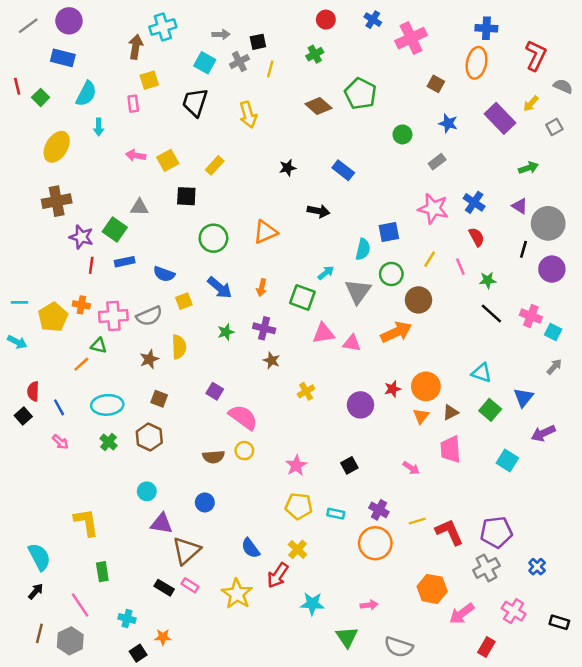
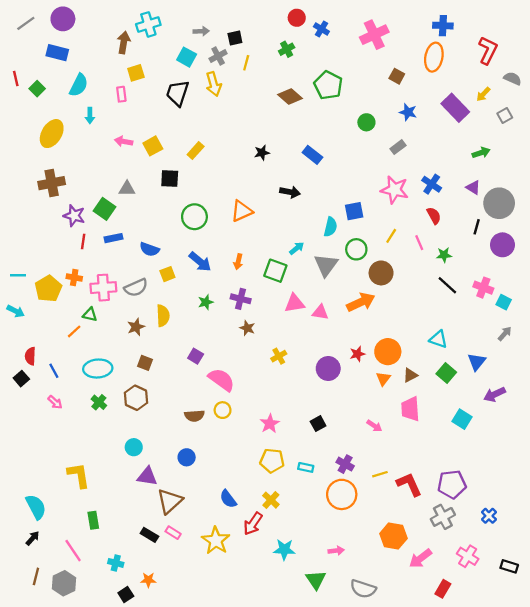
blue cross: (373, 20) -> (321, 29), moved
yellow arrow: (248, 115) -> (214, 84), moved

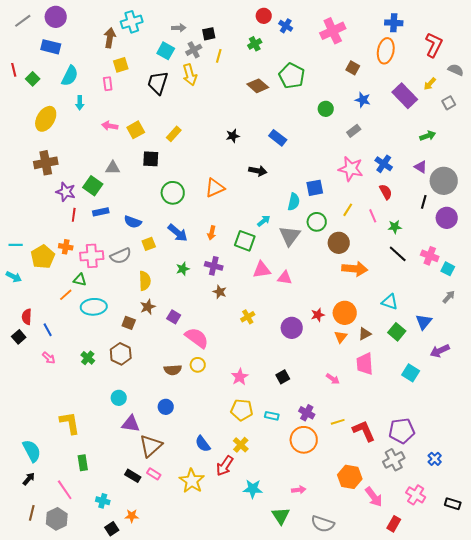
orange arrow: (361, 302) -> (355, 269), moved, turned 30
brown star: (136, 327) -> (148, 307), moved
cyan ellipse: (98, 369) -> (94, 307), moved
pink arrow: (420, 558) -> (374, 497), turned -90

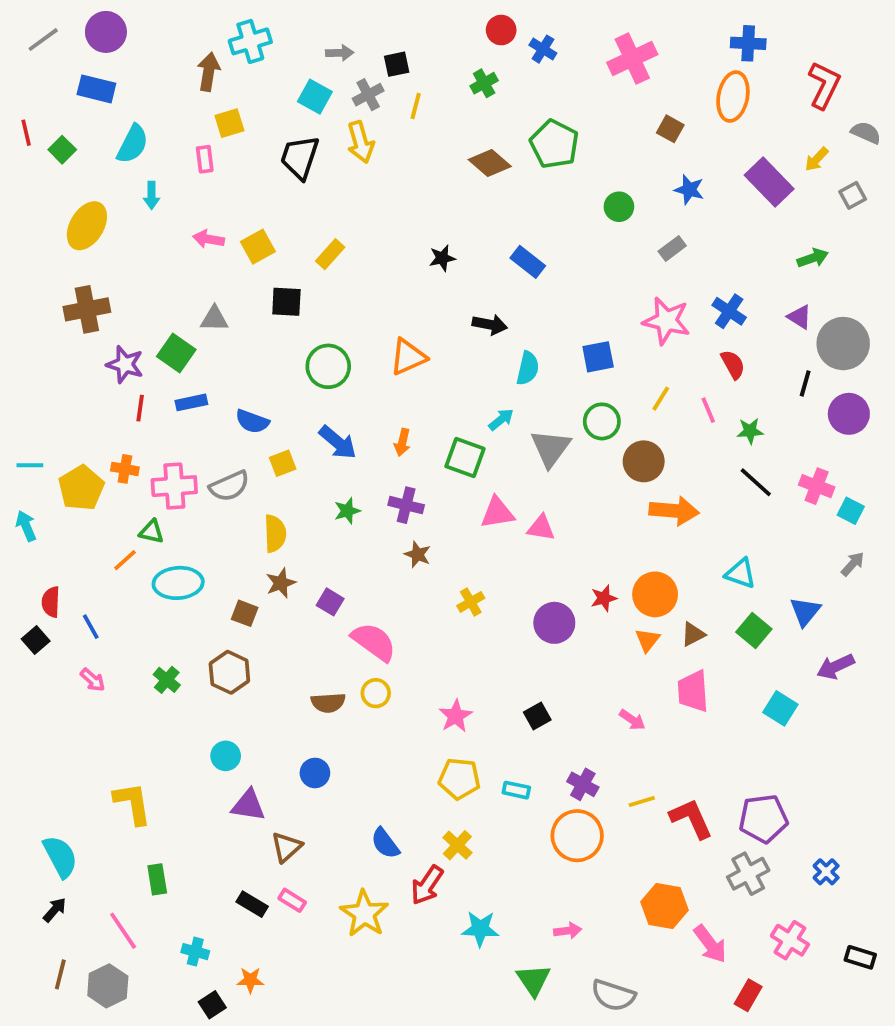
cyan semicircle: (294, 202) -> (528, 368), moved
cyan arrow: (14, 277) -> (26, 526), turned -140
brown triangle: (151, 446) -> (286, 847), size x0.7

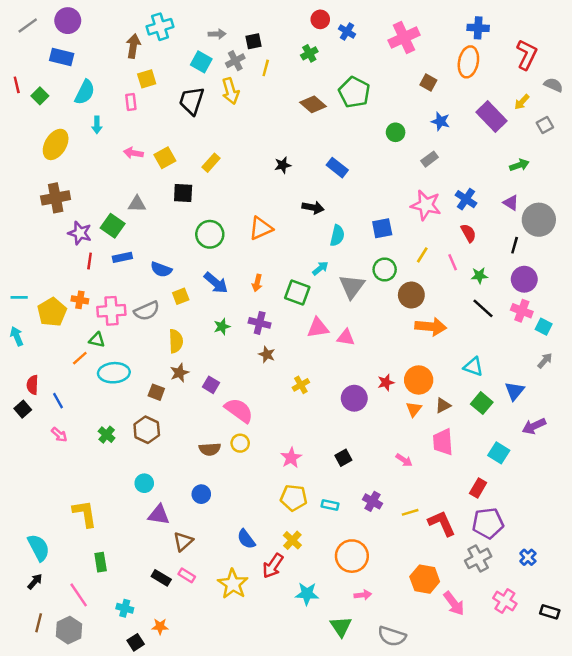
purple circle: (849, 414) -> (524, 279), moved
orange circle: (577, 836) -> (352, 556), moved
red rectangle: (748, 995) -> (478, 488), moved

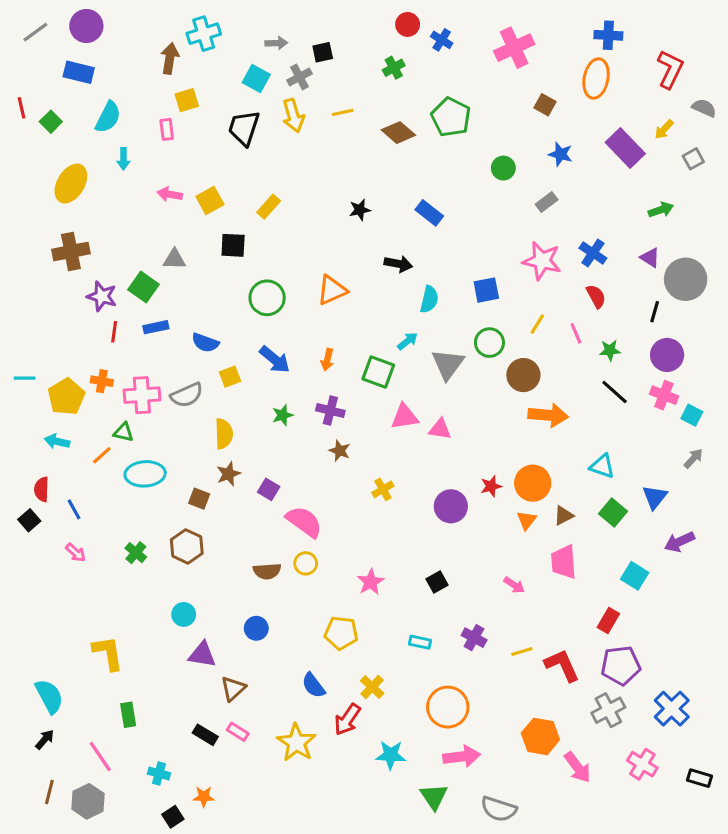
yellow line: (266, 68) -> (343, 112), moved, turned 63
cyan arrow: (17, 336) -> (57, 441), moved, turned -54
yellow pentagon: (294, 498) -> (341, 633), moved
blue cross: (528, 557) -> (672, 709), size x1.6
pink arrow: (363, 595) -> (462, 756), size x1.6

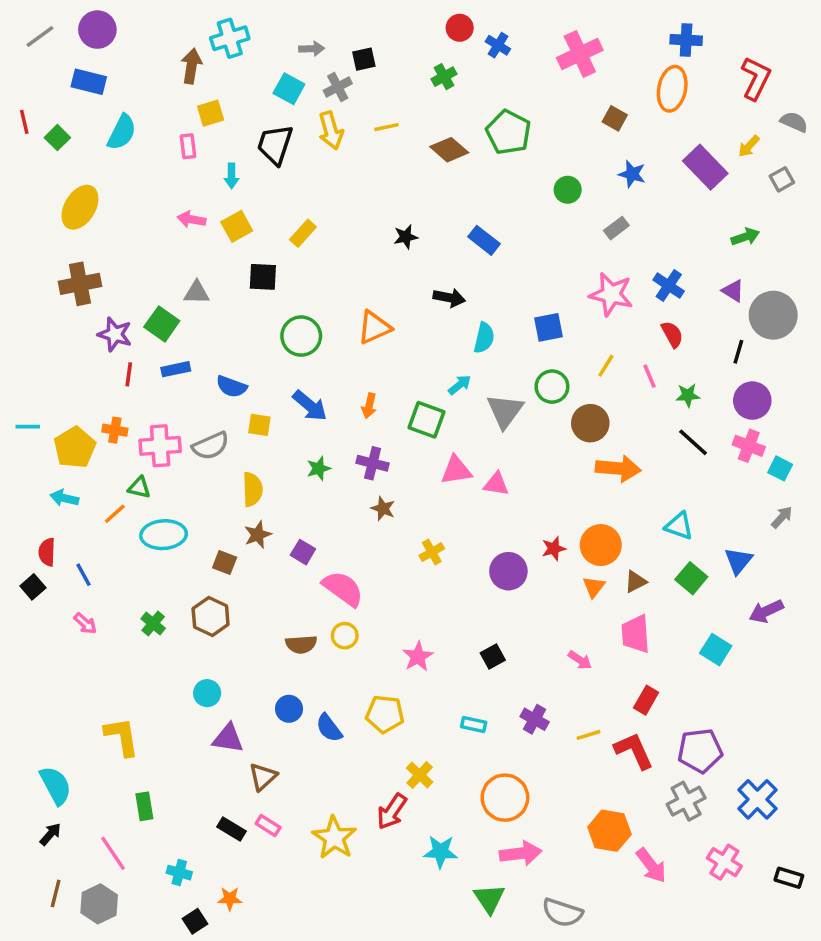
cyan arrow: (123, 159) -> (232, 176), moved
yellow square: (230, 377) -> (259, 425), turned 30
red rectangle: (608, 621) -> (646, 700), moved
blue semicircle: (313, 685) -> (329, 728), moved

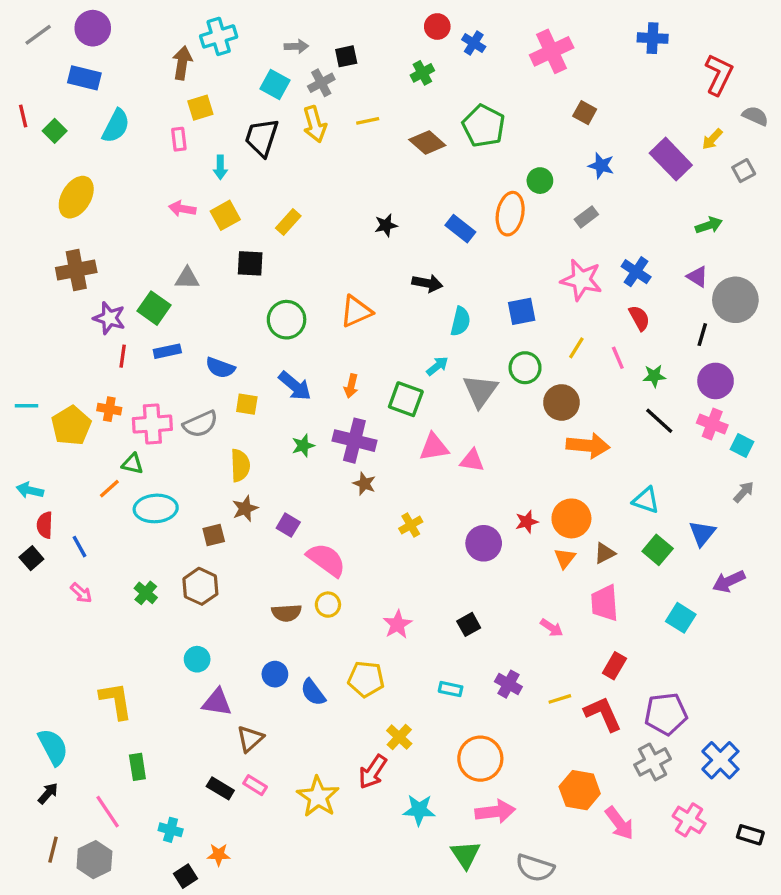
orange ellipse: (672, 89) -> (510, 214), moved
purple cross: (373, 463) -> (354, 441), size x1.4
cyan arrow: (64, 498) -> (30, 490), moved
brown square: (225, 562) -> (214, 535), turned -35

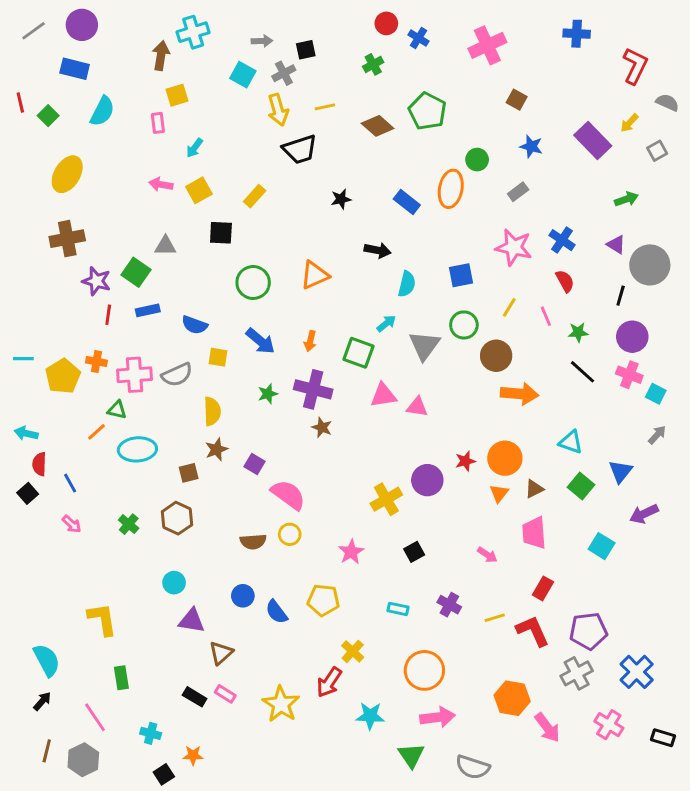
black trapezoid: (262, 137) -> (300, 149), moved, turned -126
cyan arrow: (220, 167) -> (195, 148), turned 36
yellow cross: (411, 525) -> (386, 499), moved, size x1.5

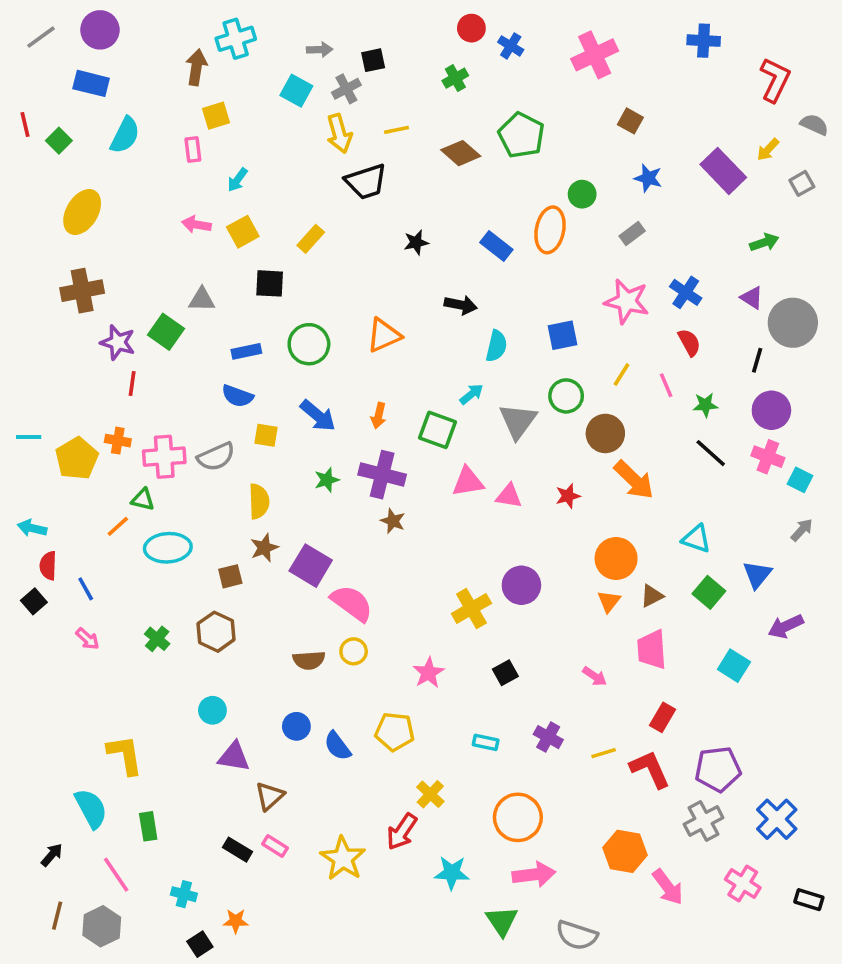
blue rectangle: (148, 310) -> (246, 351), moved
orange arrow: (520, 394) -> (634, 480), turned 39
red star: (465, 461) -> (568, 496), moved
purple square: (255, 464) -> (311, 566), size x1.6
cyan semicircle: (47, 660) -> (91, 808), moved

